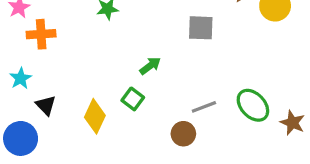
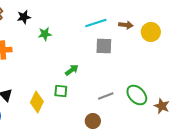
green square: (133, 99) -> (61, 91), turned -32
brown circle: (183, 134) -> (93, 121), moved

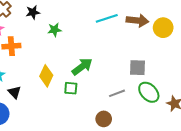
brown arrow: (126, 25) -> (137, 20), size x1.5
gray square: (104, 46) -> (137, 68), moved
green arrow: (72, 70) -> (82, 67), size x1.5
yellow diamond: (37, 102) -> (46, 76), moved

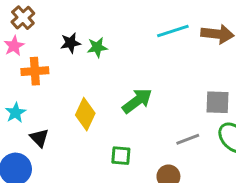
black star: (33, 12) -> (70, 43), moved
green square: (71, 88) -> (121, 156), moved

